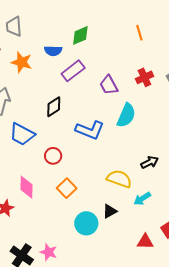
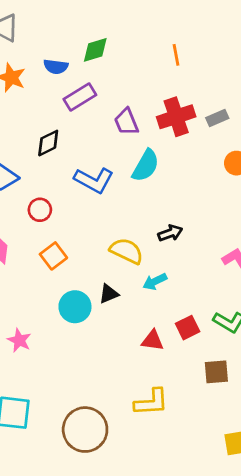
red cross: (144, 77) -> (176, 117), size x1.5

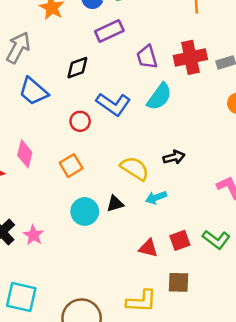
red circle: (40, 210) -> (80, 121), moved
brown square: (216, 372) -> (178, 282), moved

